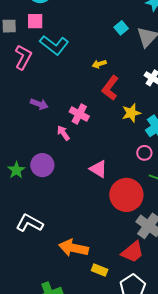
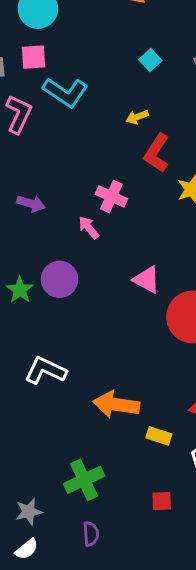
cyan square: (121, 28) -> (150, 60), moved
purple arrow: (39, 104) -> (31, 204), moved

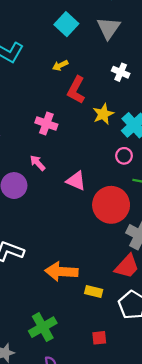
cyan square: (150, 60) -> (66, 24), size x1.5
pink arrow: (89, 228) -> (38, 163), moved

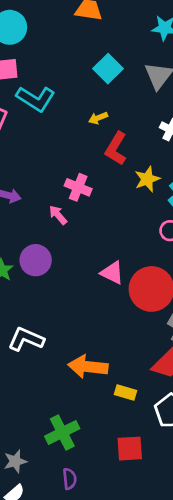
pink arrow: (38, 163) -> (58, 215), moved
pink triangle: (76, 181) -> (112, 273), moved
red square: (99, 338) -> (130, 449), size x1.5

